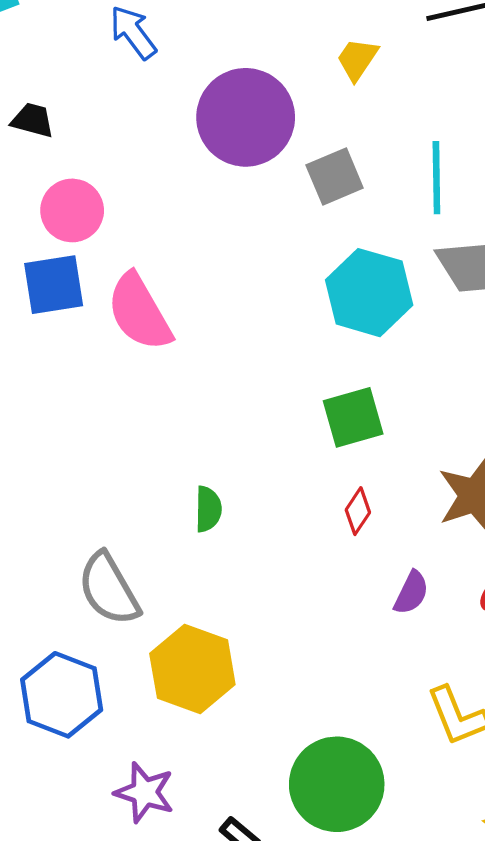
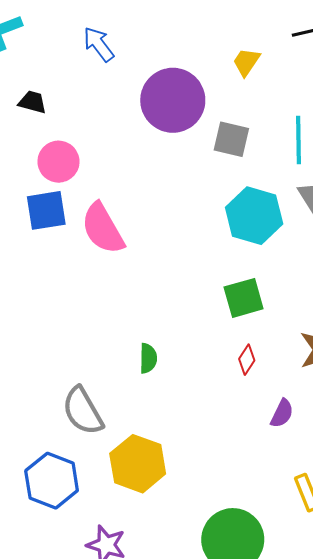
gray square: (335, 176) -> (231, 139), turned 36

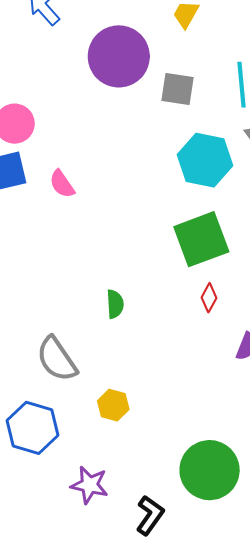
pink semicircle: (103, 229) -> (62, 184), size x0.6
green square: (244, 298) -> (201, 239), size x1.4
yellow hexagon: (138, 464) -> (113, 405), size x0.6

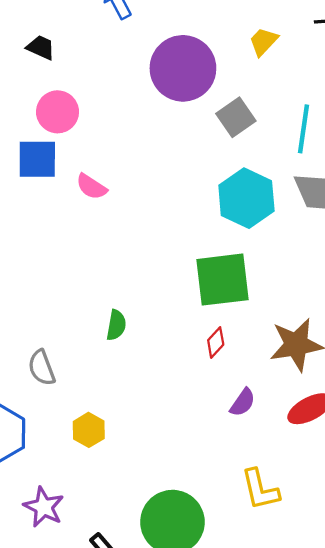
gray square: (178, 89) -> (236, 117), turned 33
pink semicircle: (62, 184) -> (91, 187), turned -36
gray semicircle: (57, 359) -> (42, 368), size x0.7

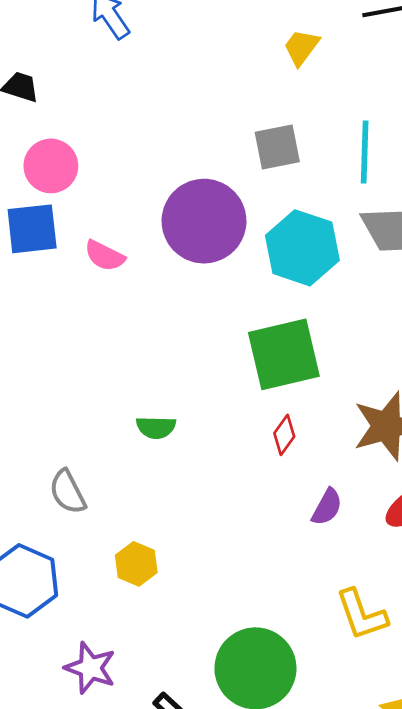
purple circle: (183, 68) -> (204, 221), moved
gray square: (236, 117) -> (277, 147), turned 30
green semicircle: (116, 325) -> (156, 427), turned 88

